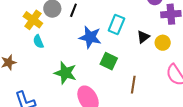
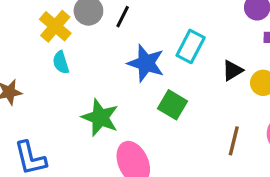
brown line: (133, 85) -> (234, 141), moved

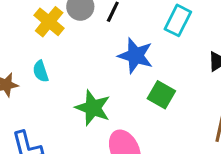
cyan rectangle: (191, 46) -> (178, 20), moved
cyan semicircle: (61, 62) -> (41, 71), moved

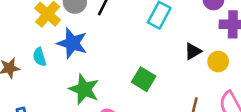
blue star: (136, 56) -> (72, 43), moved

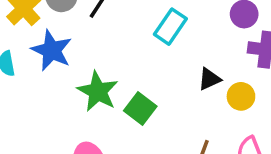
green star: (84, 89) -> (98, 91), moved

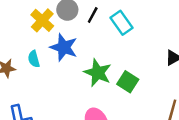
cyan rectangle: (170, 27) -> (122, 23), moved, turned -65

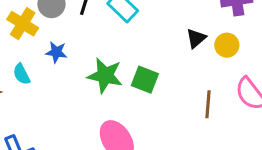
blue star: (64, 47) -> (56, 52), size x0.6

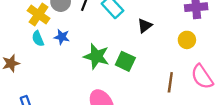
black triangle: (196, 38) -> (145, 26), moved
cyan semicircle: (22, 74) -> (38, 39), moved

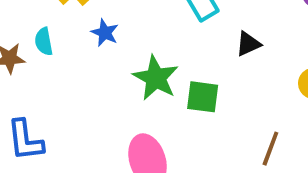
cyan semicircle: (38, 39) -> (44, 42), moved
green square: (125, 61) -> (203, 97), turned -30

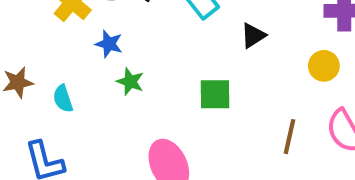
cyan semicircle: (44, 42) -> (63, 99), moved
green star: (156, 78) -> (130, 82), moved, size x0.6

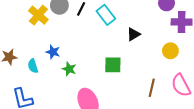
blue star: (109, 44) -> (53, 52), moved
green star: (130, 82) -> (69, 69), moved

